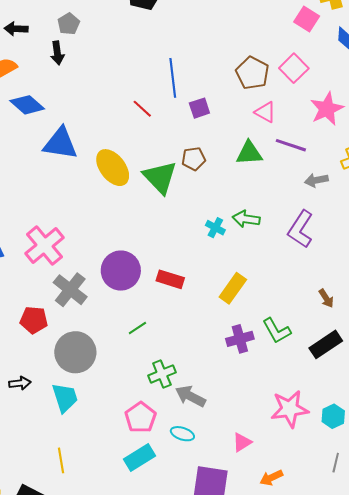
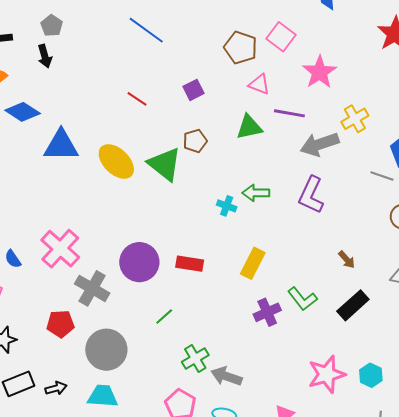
blue line: (173, 78) -> (146, 30), moved, turned -39
gray arrow: (316, 180) -> (320, 144), size x1.6
cyan trapezoid: (65, 398) -> (103, 396), turned -60

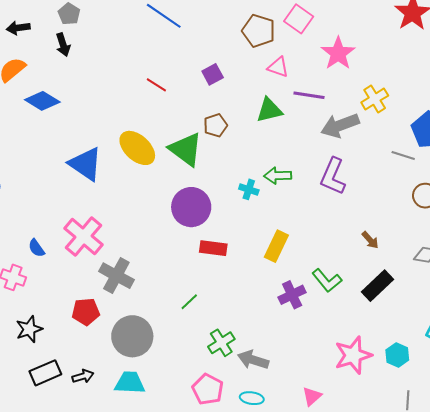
blue triangle: (61, 145) -> (86, 164), moved, turned 36
purple circle: (139, 262) -> (191, 207), moved

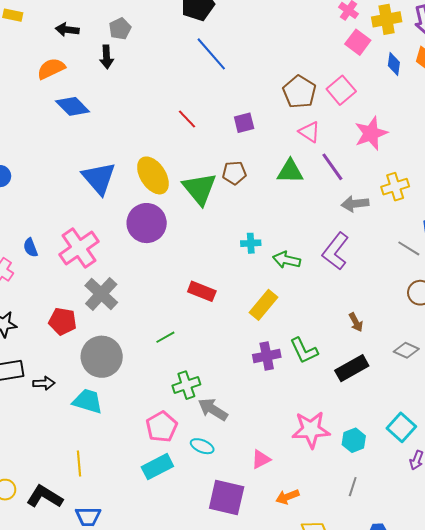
purple line: (309, 95) -> (332, 167), turned 32
gray arrow: (340, 125) -> (355, 204), size x0.7
green arrow: (278, 176) -> (287, 260), moved
cyan cross: (249, 189) -> (251, 243), turned -36
purple circle: (191, 207) -> (147, 223), moved

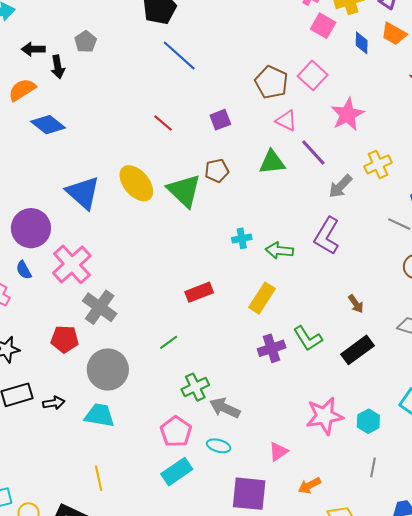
black arrow: (107, 57) -> (58, 67), moved
gray arrow: (355, 204) -> (340, 186), turned -32
purple circle: (147, 223) -> (31, 228), moved
red rectangle: (202, 291) -> (199, 292), turned -36

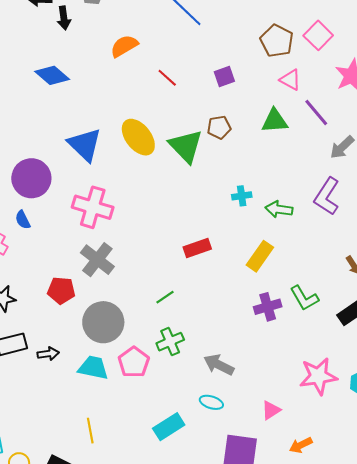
orange semicircle: (22, 90) -> (124, 46), moved
pink cross: (72, 264) -> (93, 207), moved, turned -33
green cross: (195, 387) -> (170, 342), moved
pink pentagon: (176, 432) -> (134, 362), moved

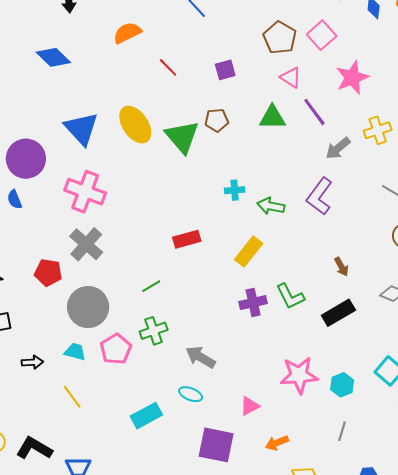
black arrow: (48, 354) -> (32, 362), moved
cyan trapezoid: (93, 368) -> (75, 352), size x0.7
yellow line: (90, 431) -> (72, 397), moved, turned -30

